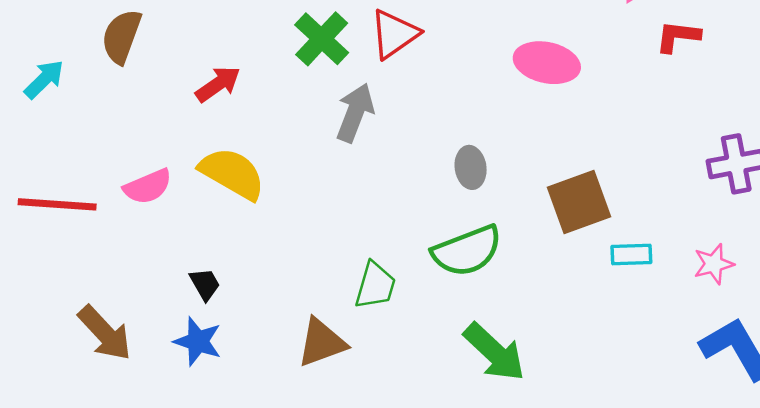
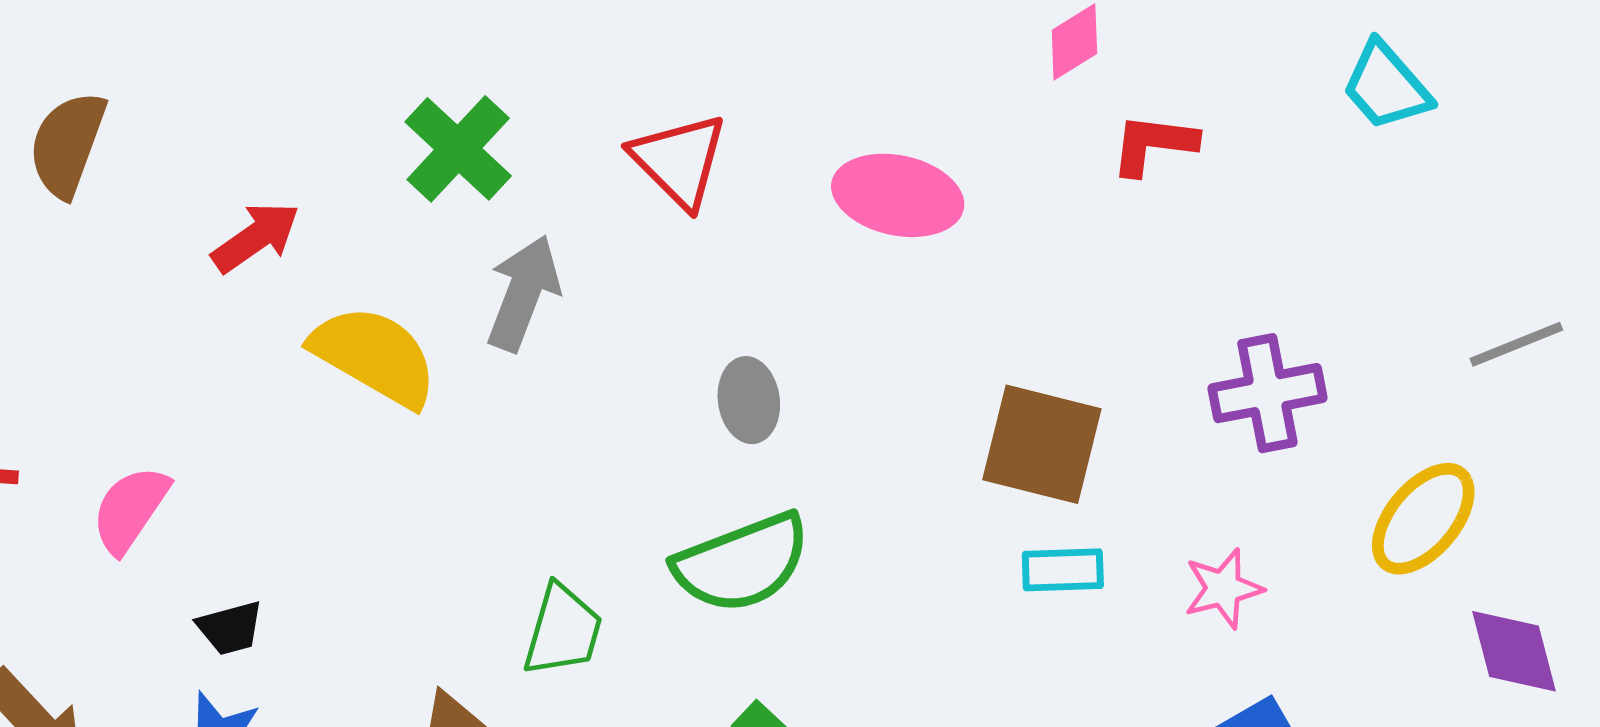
red triangle: (394, 34) -> (679, 161), moved, turned -40
yellow semicircle: (232, 173) -> (374, 356), moved
pink semicircle: (148, 187) -> (130, 509), moved, turned 147
brown square: (579, 202) -> (1042, 444), moved, turned 34
black trapezoid: (205, 284) -> (230, 628), turned 105

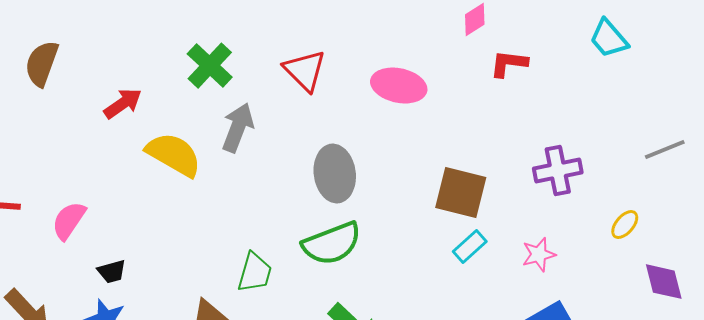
gray ellipse: (749, 400) -> (335, 174), size x1.6
yellow ellipse: (1423, 519) -> (625, 225), size x0.6
cyan rectangle: (1063, 570) -> (470, 247), turned -40

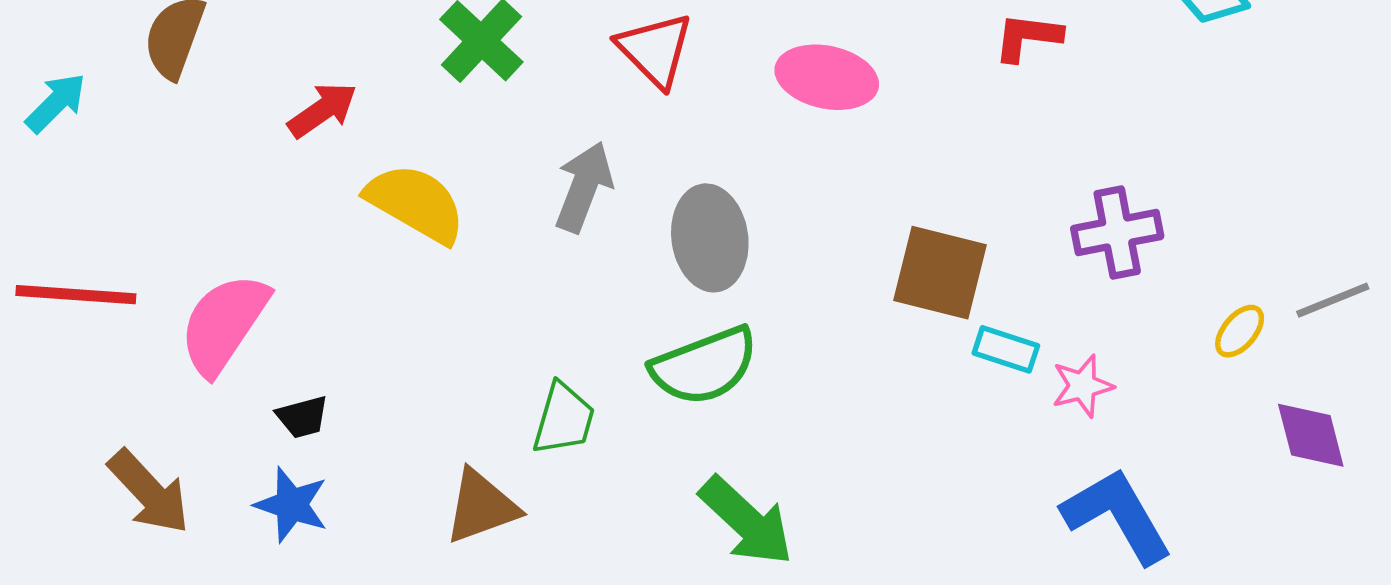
gray arrow: (238, 128) -> (584, 187), moved
gray line: (665, 150) -> (1333, 300), moved
pink semicircle: (69, 221) -> (224, 324), size x1.5
cyan rectangle: (470, 247) -> (1006, 349), moved, turned 60

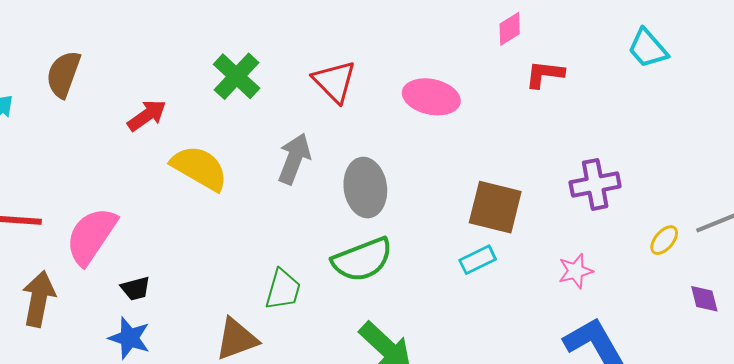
cyan rectangle: (1006, 349) -> (478, 260), moved, turned -44
purple diamond: (1311, 435) -> (704, 299), size x0.7
brown arrow: (149, 492) -> (39, 299), moved, turned -126

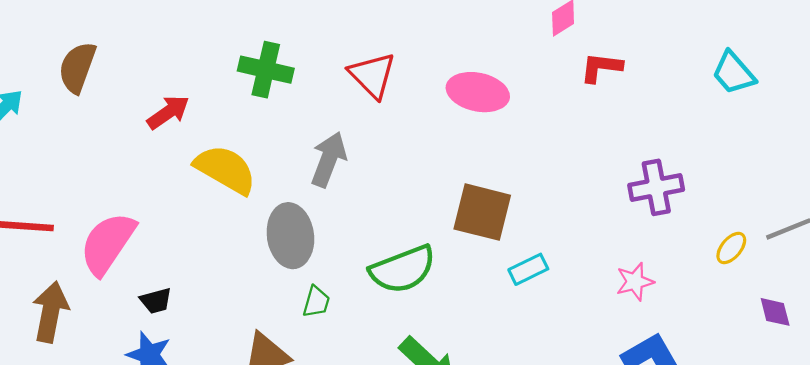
cyan trapezoid: (648, 48) -> (734, 73), moved
green cross: (237, 76) -> (266, 70), turned -30
gray ellipse: (365, 188) -> (290, 236), moved
brown square: (495, 207) -> (482, 212), moved
green trapezoid: (283, 290) -> (316, 302), size x0.7

